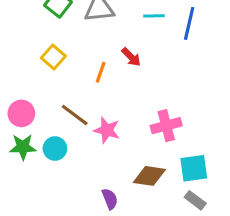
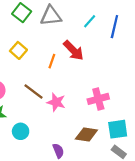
cyan line: (154, 16) -> (90, 21), turned -48
red arrow: (131, 57) -> (73, 50), size x1.5
cyan circle: (55, 149) -> (21, 131), moved

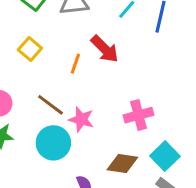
cyan square: (118, 129) -> (165, 156), turned -36
cyan circle: (21, 131) -> (53, 143), moved, size x1.5

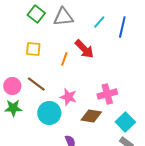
yellow square: (30, 49) -> (33, 49), turned -35
brown line: (50, 105) -> (36, 84), moved
brown diamond: (122, 163) -> (91, 116), moved

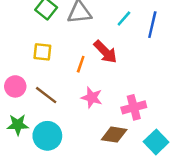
pink circle: (12, 86) -> (15, 86), moved
pink star: (68, 97) -> (92, 98), moved
cyan circle: (49, 113) -> (47, 136), moved

